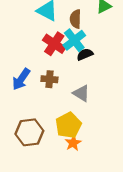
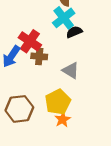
red cross: (54, 44) -> (30, 41), moved

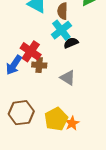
yellow pentagon: (58, 102) -> (56, 119), moved
orange star: (63, 119) -> (72, 123), moved

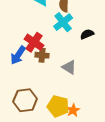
black semicircle: (71, 43) -> (87, 34), moved
yellow pentagon: (56, 119) -> (58, 106), turned -30

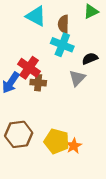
cyan cross: (63, 22) -> (62, 45), turned -30
gray triangle: (69, 67) -> (77, 78), moved, turned 42

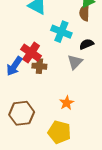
brown semicircle: (63, 24) -> (84, 13), moved
yellow pentagon: (57, 141) -> (59, 132), moved
orange star: (74, 146) -> (67, 103), moved

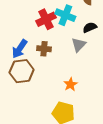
red cross: (31, 53) -> (46, 19), moved, turned 30
brown hexagon: (22, 113) -> (22, 71), moved

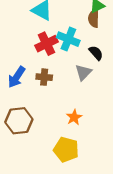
black semicircle: (90, 27) -> (96, 53), turned 72
brown hexagon: (22, 71) -> (19, 121), moved

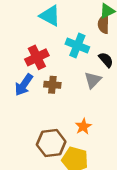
red cross: (46, 44) -> (37, 57), moved
brown hexagon: (19, 121) -> (51, 143), moved

